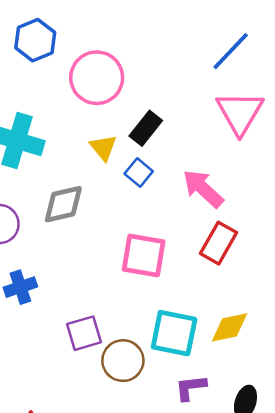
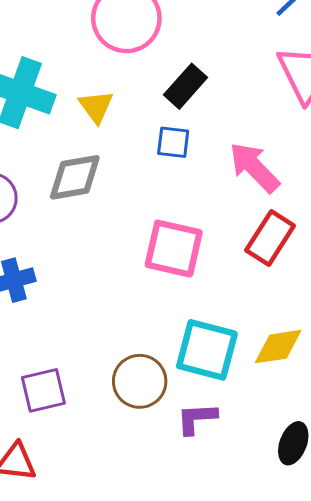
yellow triangle: (103, 148) -> (96, 107), moved
blue square: (139, 172) -> (173, 142), turned -36
purple square: (84, 333) -> (43, 390), moved
purple L-shape: (191, 388) -> (197, 418), moved

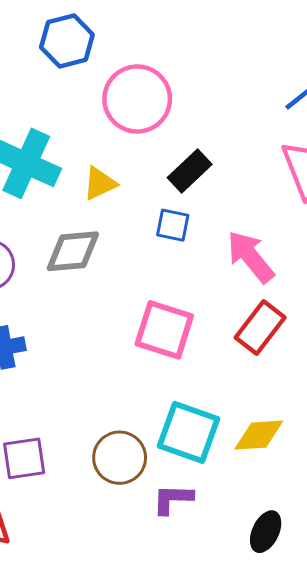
yellow triangle: (96, 107) -> (100, 183), turned 36

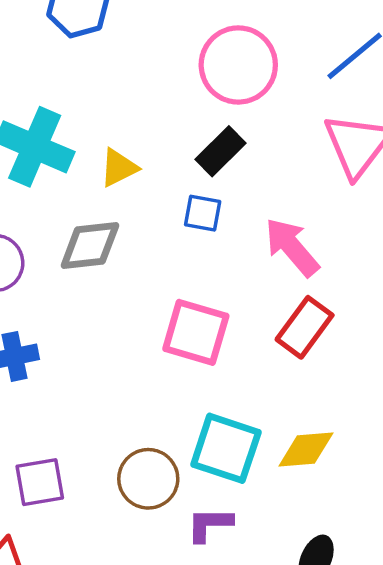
pink circle: (137, 99) -> (238, 65), moved

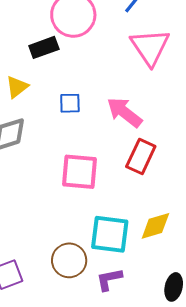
black rectangle: (220, 151) -> (44, 47), moved, turned 36

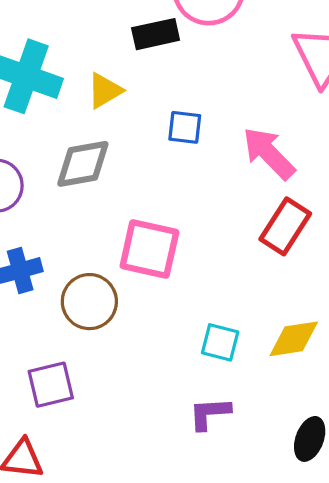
pink square: (79, 172) -> (149, 249), moved
cyan square: (110, 234) -> (220, 342), size x0.6
brown circle: (69, 260) -> (89, 302), moved

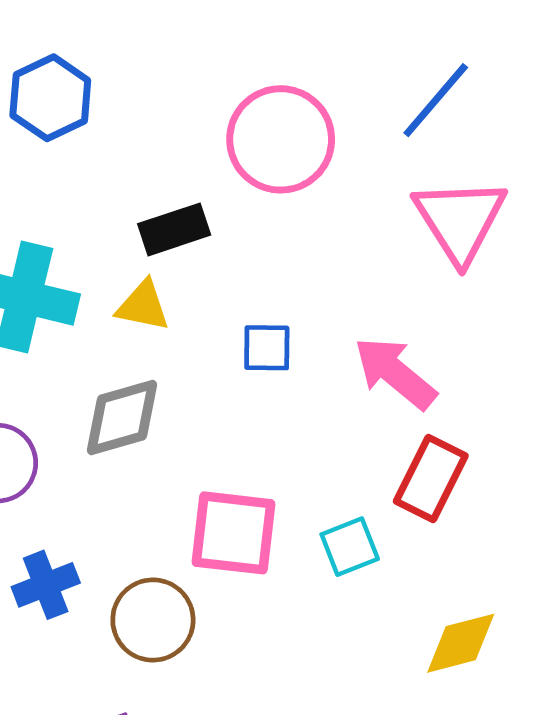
black rectangle: (156, 34) -> (174, 229), moved
yellow triangle: (105, 91) -> (143, 306), turned 48
cyan square: (220, 342) -> (350, 547), moved, turned -30

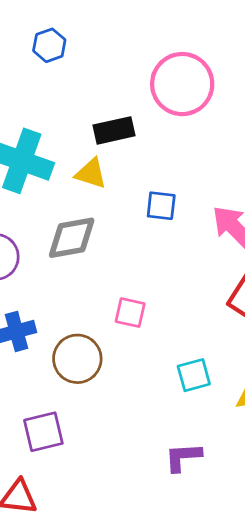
blue hexagon: (50, 98) -> (49, 45), size x0.7
pink square: (234, 533) -> (130, 313), size x0.6
cyan square: (350, 547) -> (194, 375), moved

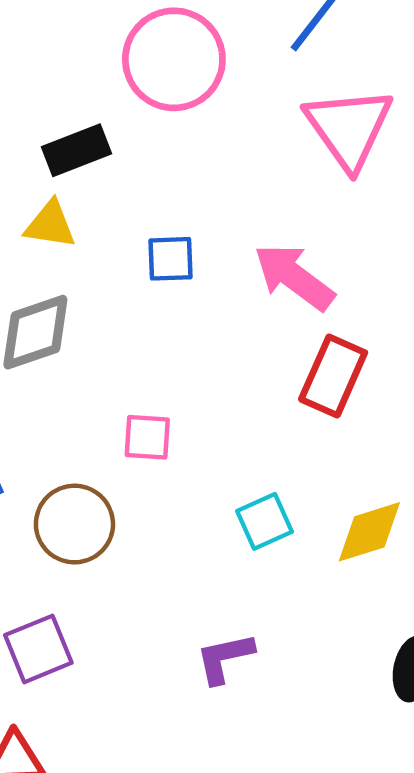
purple L-shape: (183, 457) -> (225, 658), moved

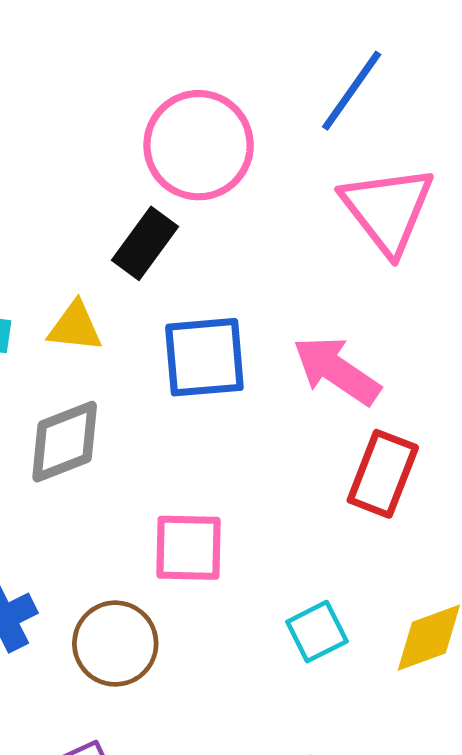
black rectangle: (76, 150) -> (145, 243), moved, turned -30
blue square: (170, 259) -> (204, 357), size x1.6
pink square: (147, 437) -> (189, 548), size x1.4

